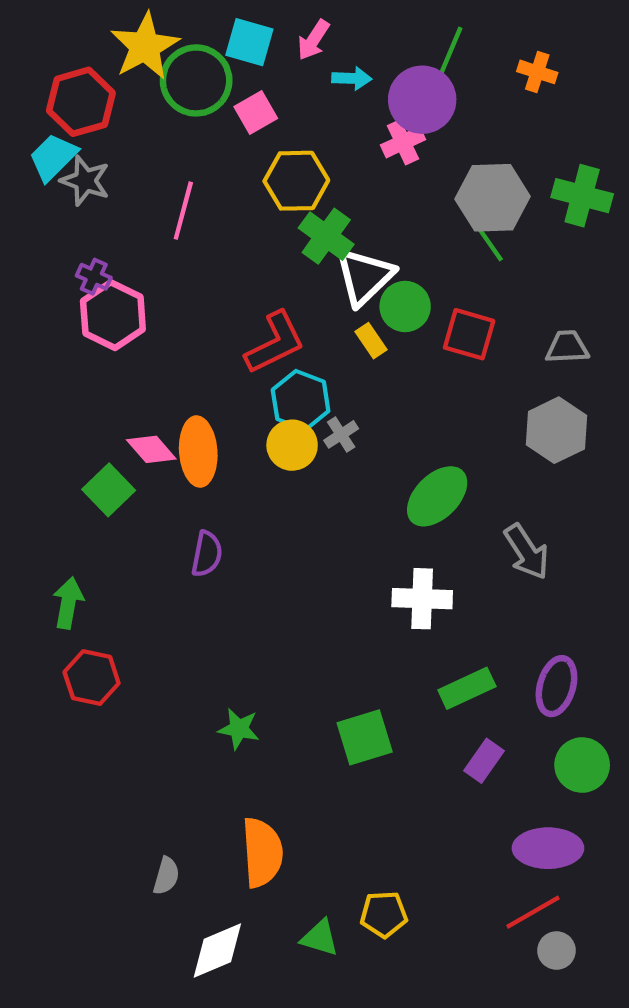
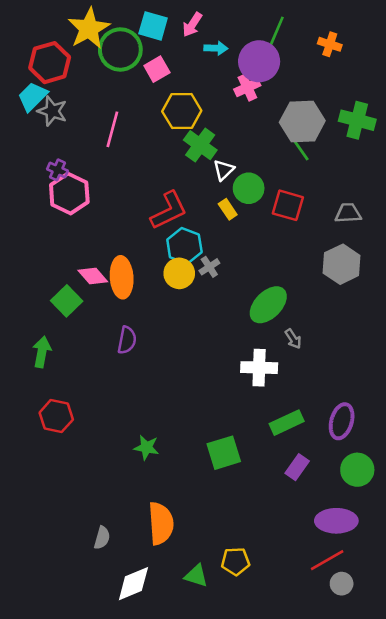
white triangle: (365, 277) -> (224, 170), size x0.6
gray arrow: (527, 552) -> (293, 339), moved, size x0.6
green arrow: (68, 603) -> (42, 352), moved

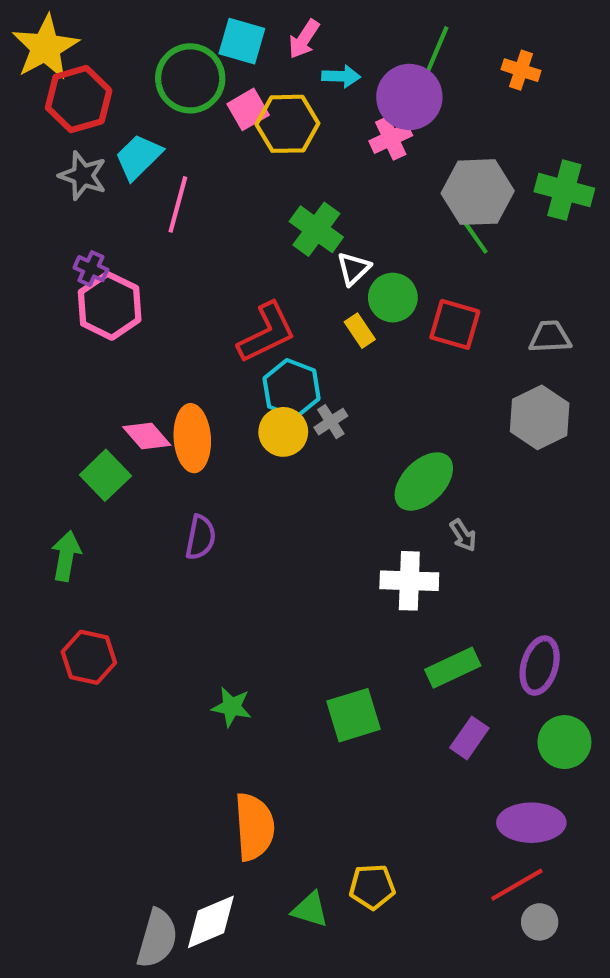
yellow star: (89, 29) -> (45, 47), moved
cyan trapezoid: (33, 97) -> (139, 157), moved
yellow hexagon: (182, 111) -> (287, 124), moved
gray semicircle: (102, 538) -> (157, 938), moved, size x1.6

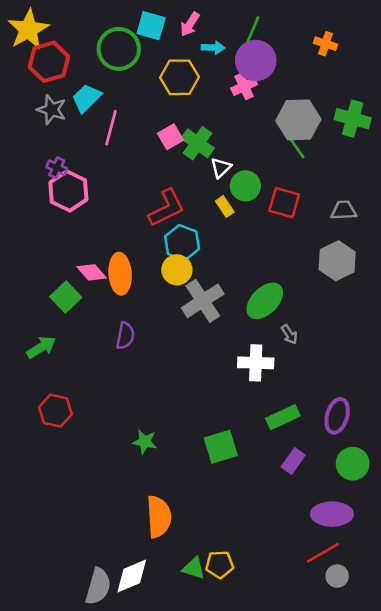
green line: (436, 51) -> (252, 32), moved
pink square: (248, 109) -> (170, 137), moved
gray cross: (331, 422) -> (203, 301), moved, size x2.0
green arrow: (66, 556) -> (41, 347), turned 48
yellow pentagon: (372, 887) -> (220, 564), moved

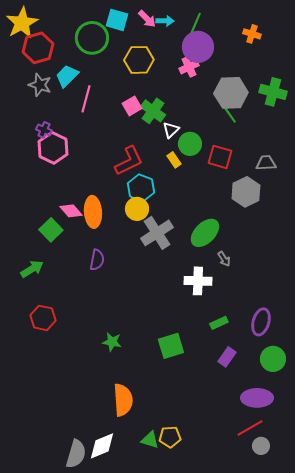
pink arrow: (190, 24) -> (147, 19), turned -78
cyan arrow: (213, 48) -> (165, 21), moved
gray hexagon: (337, 261) -> (246, 192), moved
green rectangle: (283, 417) -> (219, 323), size x0.7

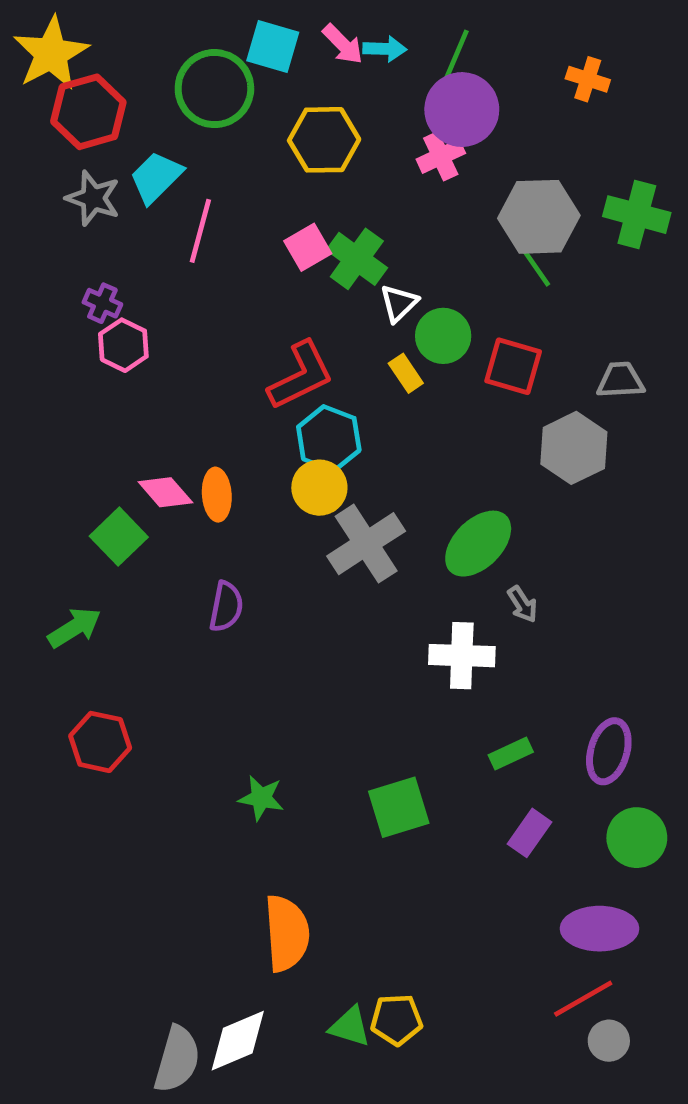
pink hexagon: (53, 148) -> (123, 345), size x0.7
orange ellipse: (93, 212) -> (217, 495), size x0.7

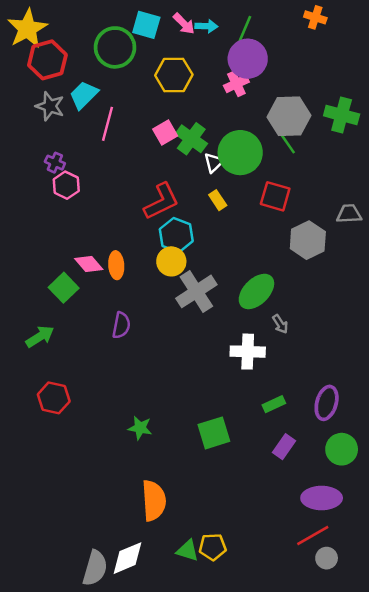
orange cross: (588, 79) -> (315, 17), moved
green circle: (443, 336) -> (240, 153), moved, size x1.5
gray trapezoid: (620, 380) -> (349, 214), moved

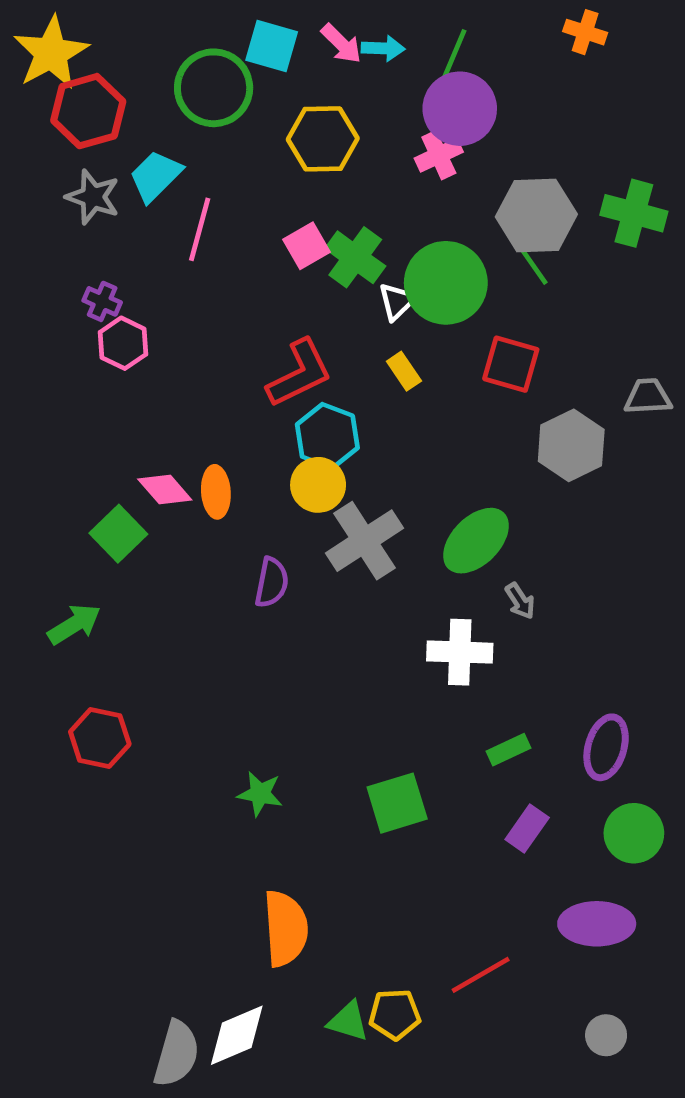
purple semicircle: (121, 325) -> (272, 582), moved
red line: (313, 536) -> (481, 975), moved

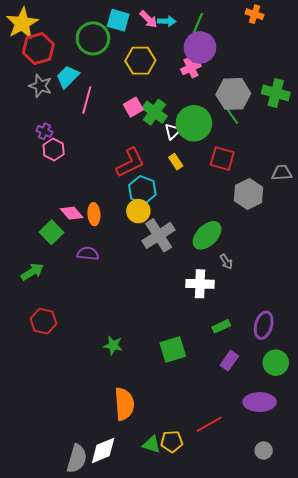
purple semicircle: (272, 582) -> (88, 254), moved, turned -95

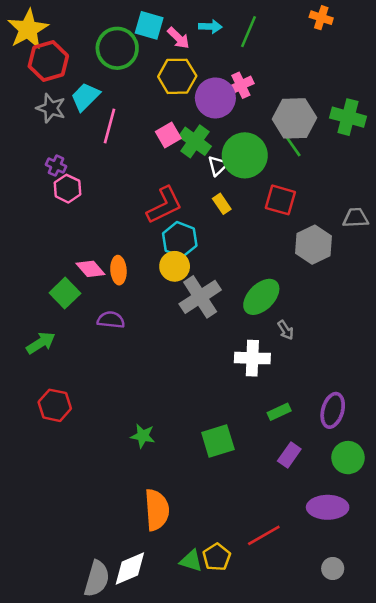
pink arrow: (148, 19) -> (178, 38), moved
purple circle: (200, 47) -> (215, 98), moved
yellow pentagon: (172, 441) -> (217, 557), turned -30

